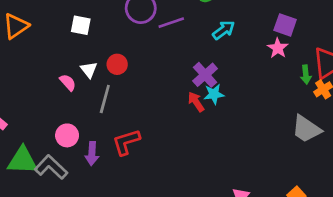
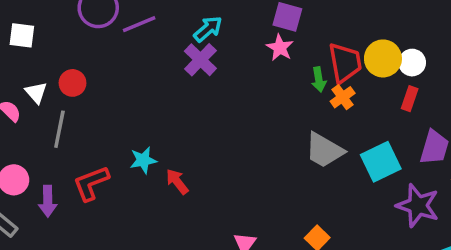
purple cross: (205, 75) -> (200, 60), moved
cyan star: (214, 94) -> (143, 160), moved
red arrow: (196, 102) -> (177, 182), moved

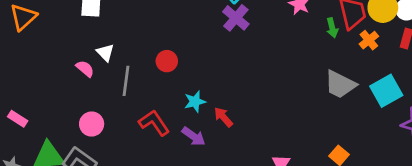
red circle: (73, 83) -> (167, 61), moved
orange cross: (343, 97) -> (369, 40), moved
red L-shape: (91, 183) -> (154, 123), turned 80
purple arrow: (48, 201) -> (194, 136), moved, turned -50

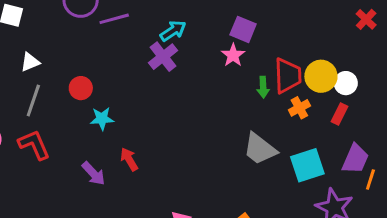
white triangle: (105, 53) -> (30, 62), moved, turned 42
cyan star: (195, 102) -> (102, 119), moved
red L-shape: (154, 123) -> (34, 145), moved

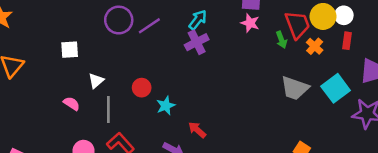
purple cross: (163, 57) -> (197, 42), turned 30

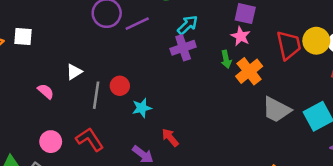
green arrow: (281, 40) -> (226, 59), moved
orange cross: (315, 46) -> (249, 71), moved, size x1.5
white square: (70, 50) -> (23, 37), moved
gray line: (108, 109) -> (96, 95), moved

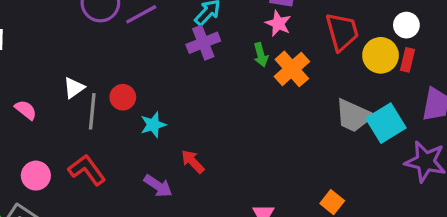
yellow circle: (316, 41) -> (381, 55), moved
white triangle: (74, 72) -> (74, 88), moved
gray trapezoid: (276, 110) -> (354, 116), moved

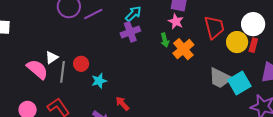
white circle: (406, 25) -> (253, 24), size x1.5
pink semicircle: (26, 110) -> (37, 69), moved, size x1.6

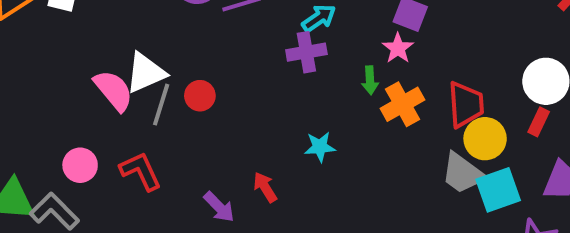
red trapezoid: (214, 27) -> (466, 105), moved
yellow circle: (237, 42) -> (485, 139), moved
white triangle: (52, 57) -> (145, 73), size x1.6
cyan star: (99, 81) -> (320, 147), moved

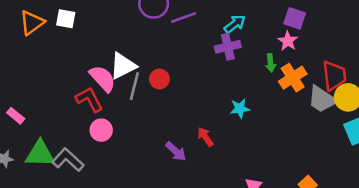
pink circle: (80, 165) -> (101, 130), moved
red L-shape: (141, 171) -> (89, 99), moved
gray trapezoid: (463, 173) -> (322, 99), moved

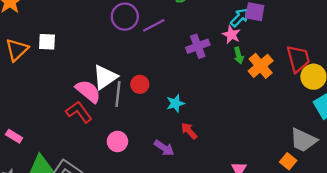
cyan arrow: (235, 24) -> (240, 17), moved
pink star: (288, 41) -> (231, 35), moved
gray trapezoid: (322, 99) -> (303, 140), moved
cyan star: (240, 108) -> (175, 103), moved
pink circle: (101, 130) -> (117, 141), moved

